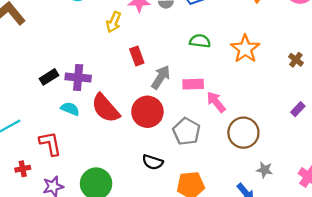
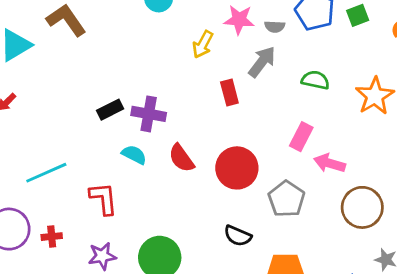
gray arrow: (161, 77) -> (262, 62), moved
pink rectangle: (193, 84) -> (301, 137), turned -66
pink arrow: (216, 102) -> (329, 163), turned -40
red semicircle: (105, 108) -> (181, 158), size x0.7
red cross: (23, 169) -> (52, 237), moved

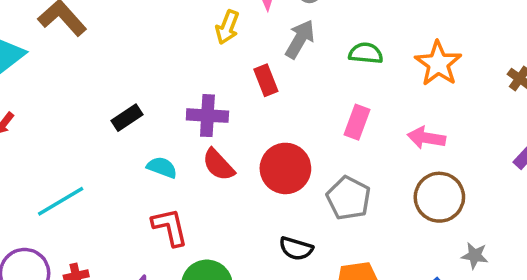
purple cross: (149, 114) -> (207, 116), moved
pink arrow: (329, 163) -> (426, 138), moved
red L-shape: (104, 199) -> (170, 227), moved

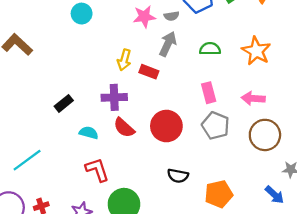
yellow arrow: (227, 27) -> (124, 60), moved
red rectangle: (266, 80) -> (149, 72), turned -42
pink rectangle: (357, 122) -> (209, 93), turned -30
gray pentagon: (349, 198) -> (216, 126), moved

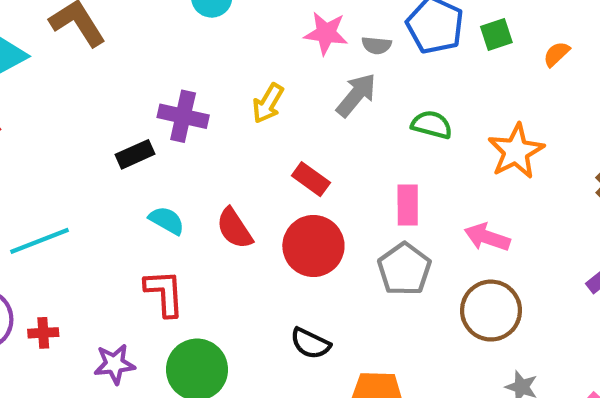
red rectangle: (149, 72) -> (311, 179), moved
purple cross: (114, 97) -> (183, 116), moved

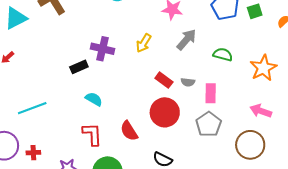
gray semicircle: (377, 45) -> (188, 82), moved
red semicircle: (234, 228) -> (129, 131), moved
pink arrow: (487, 237) -> (261, 111), moved

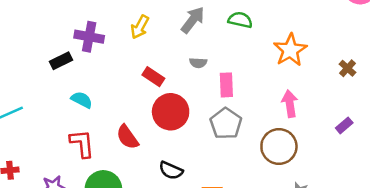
green semicircle: (223, 55) -> (240, 20), moved
red rectangle: (164, 80) -> (153, 77), moved
gray semicircle: (188, 82) -> (198, 63), moved
pink arrow: (261, 111) -> (290, 104), turned 65

